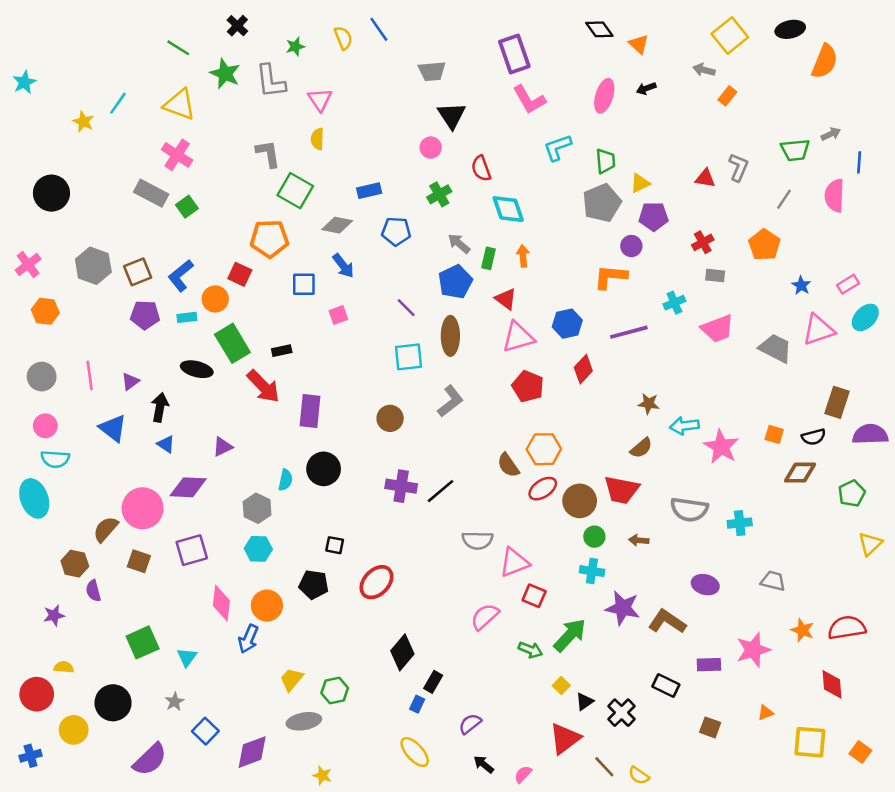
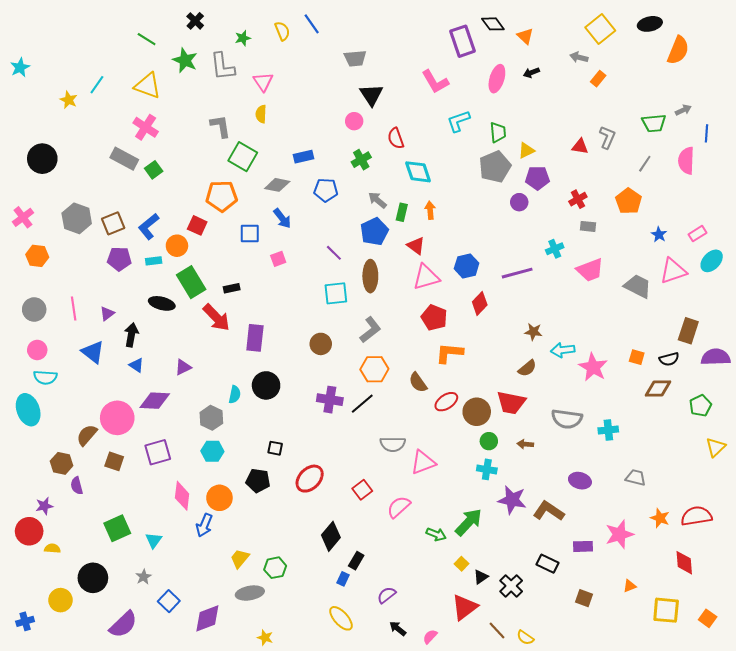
purple rectangle: (514, 54) -> (463, 41), moved
orange L-shape: (610, 277) -> (449, 353), moved
orange hexagon: (544, 449) -> (374, 369), moved
red square: (534, 596) -> (362, 490), moved, turned 30
red circle: (37, 694) -> (29, 531), moved

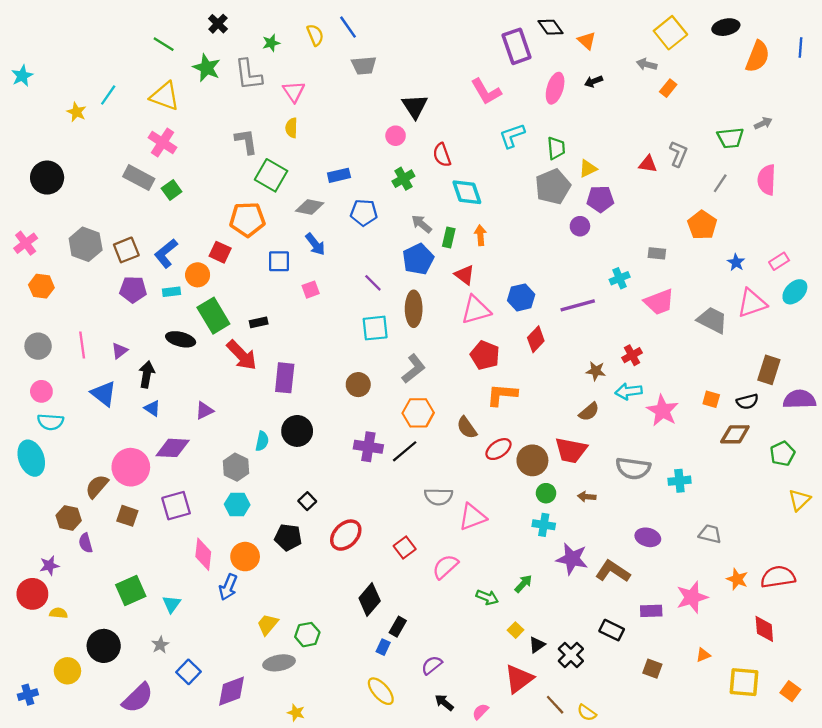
gray trapezoid: (355, 58) -> (364, 66), moved
blue line: (707, 133) -> (801, 47), moved
red cross: (578, 199) -> (632, 355), moved
black square: (275, 448) -> (307, 501), turned 35
green arrow: (469, 522) -> (523, 584), size x0.6

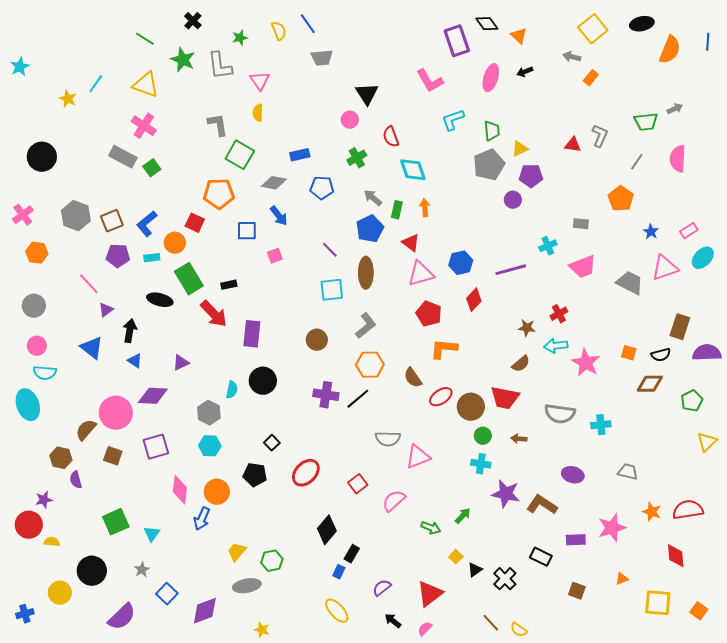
pink line: (82, 345) -> (89, 284), moved, turned -35
red triangle: (519, 679) -> (430, 594), moved

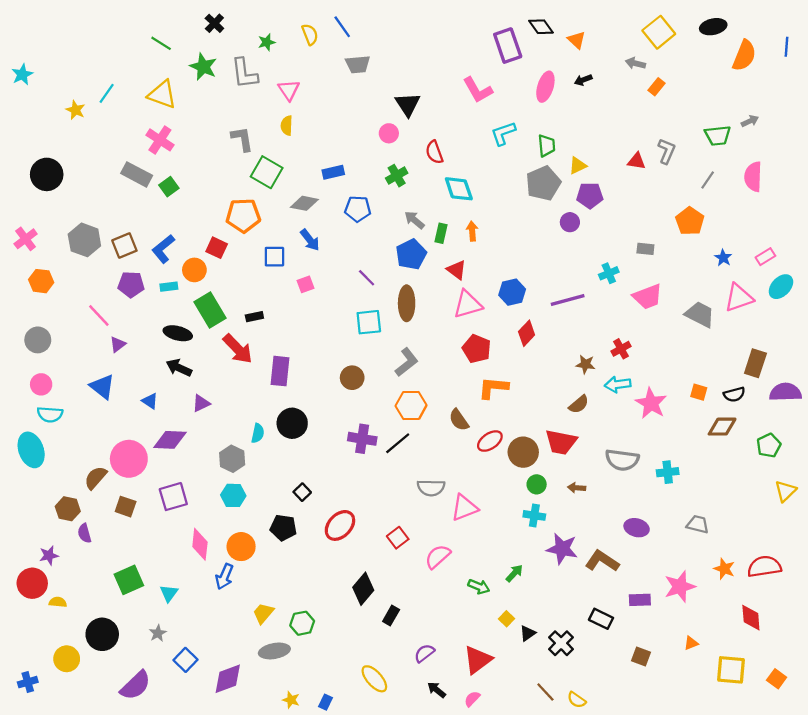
black arrow: (130, 331) -> (179, 368), moved, turned -75
blue rectangle: (339, 572) -> (325, 702), moved

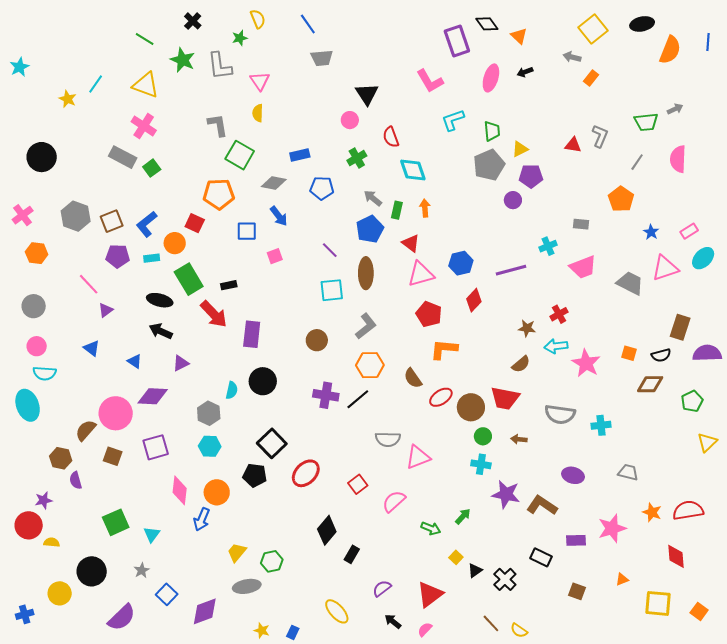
yellow semicircle: (310, 34) -> (258, 19), moved
blue triangle: (102, 387) -> (92, 348), size x0.7
black square: (302, 492) -> (272, 443), size x1.8

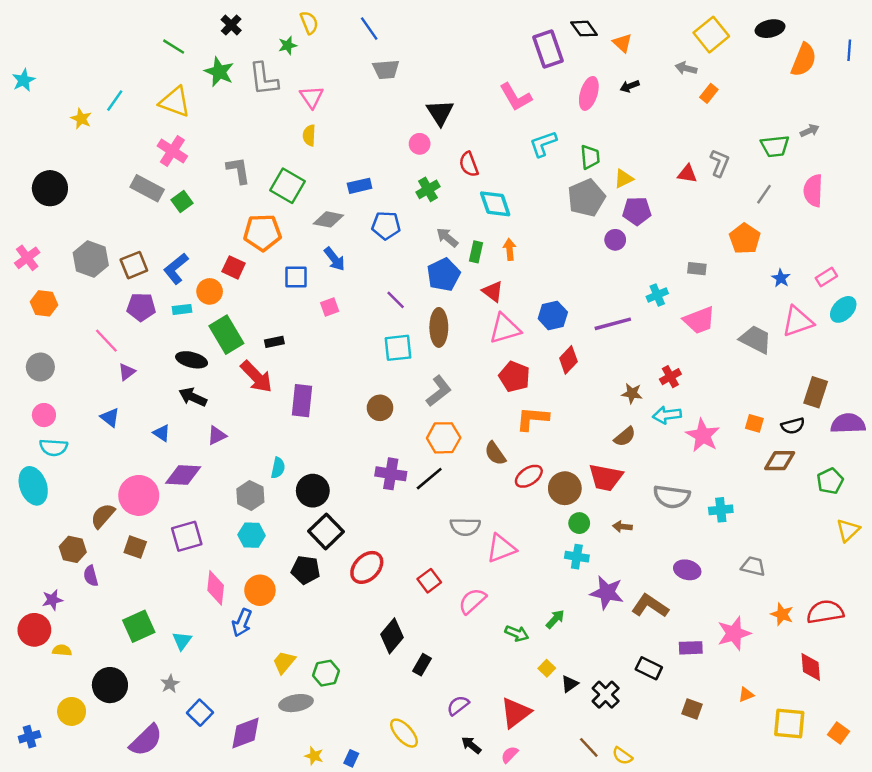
gray L-shape: (218, 125) -> (238, 170), moved
black circle: (263, 381) -> (313, 491), moved

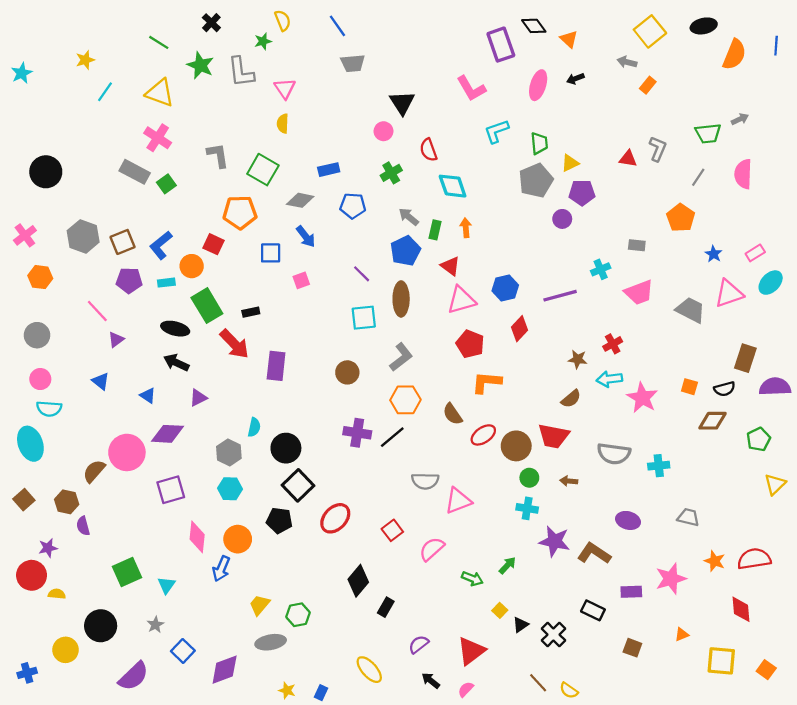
yellow star: (81, 119) -> (85, 60), moved, turned 30
brown square: (135, 547) -> (24, 500), moved, turned 30

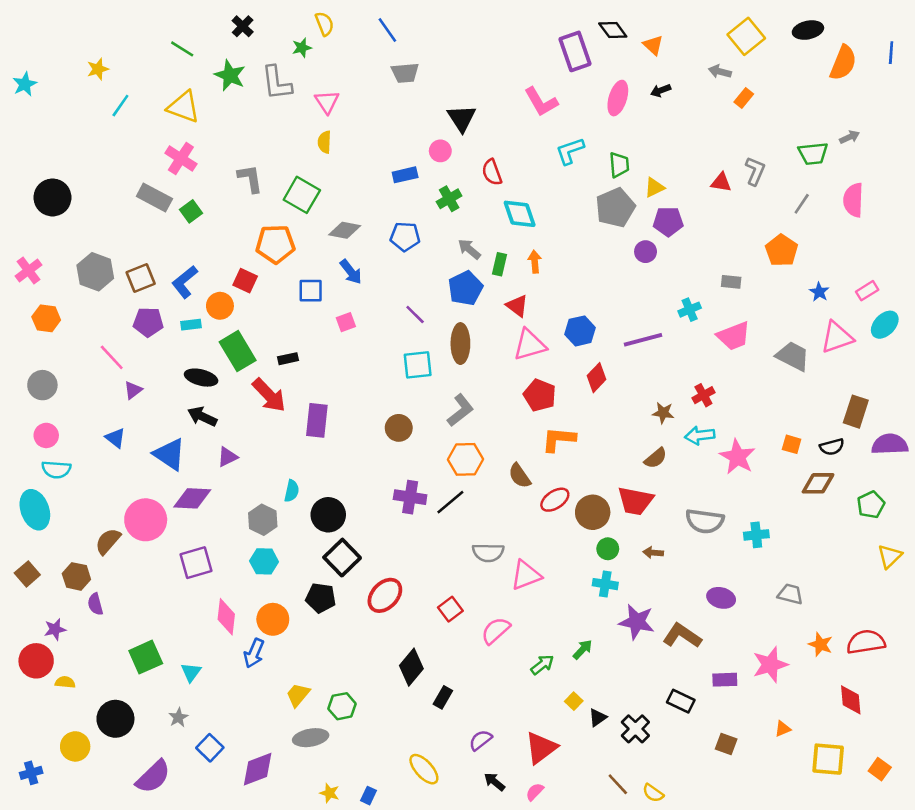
blue rectangle: (329, 170) -> (405, 175), moved
blue triangle: (148, 395) -> (170, 454), size x1.8
green arrow: (472, 579) -> (542, 665), turned -60

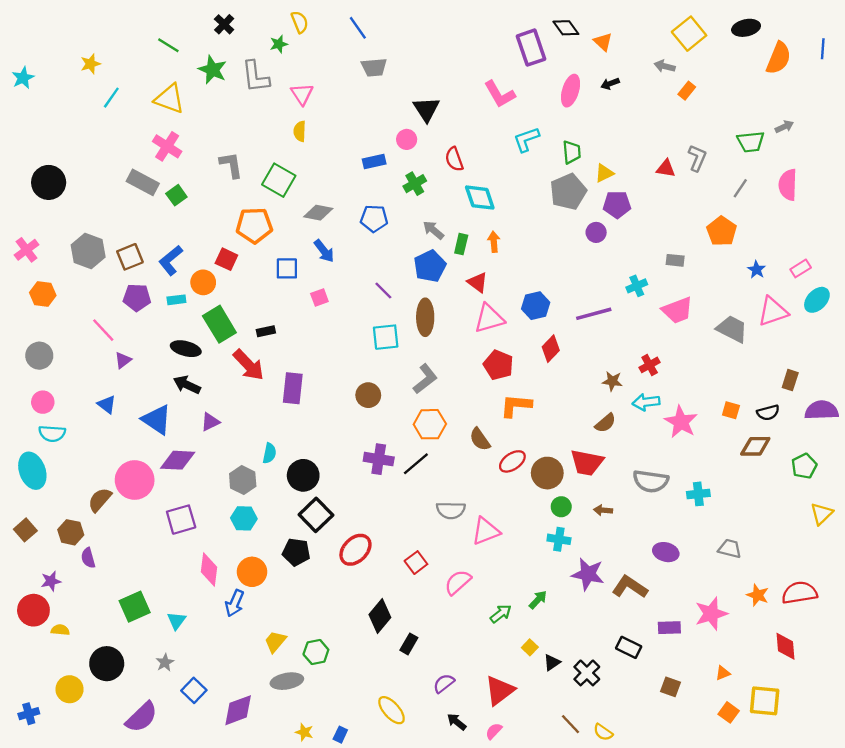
brown rectangle: (856, 412) -> (790, 380), size x0.7
orange square: (880, 769) -> (729, 712), moved

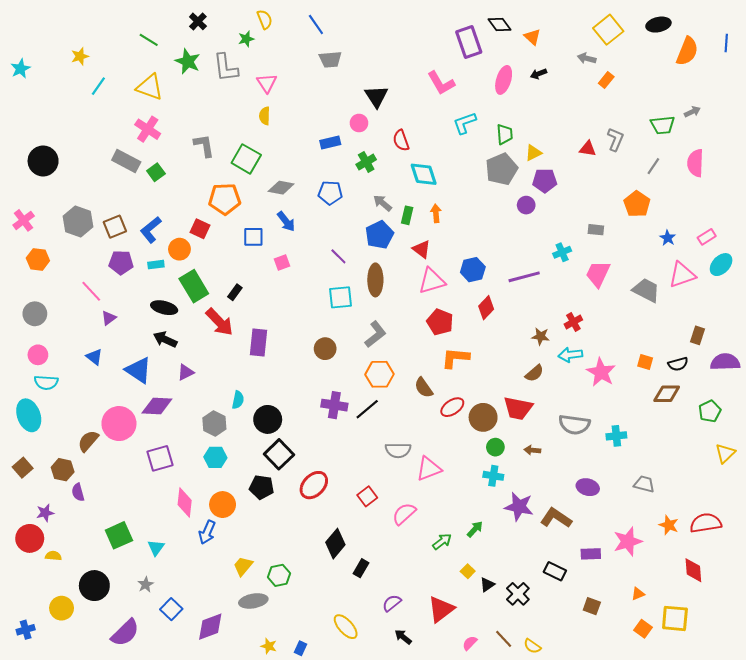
pink trapezoid: (677, 310) -> (598, 274), turned 136
black rectangle: (266, 331) -> (235, 292), turned -42
pink semicircle: (494, 731) -> (470, 643), moved

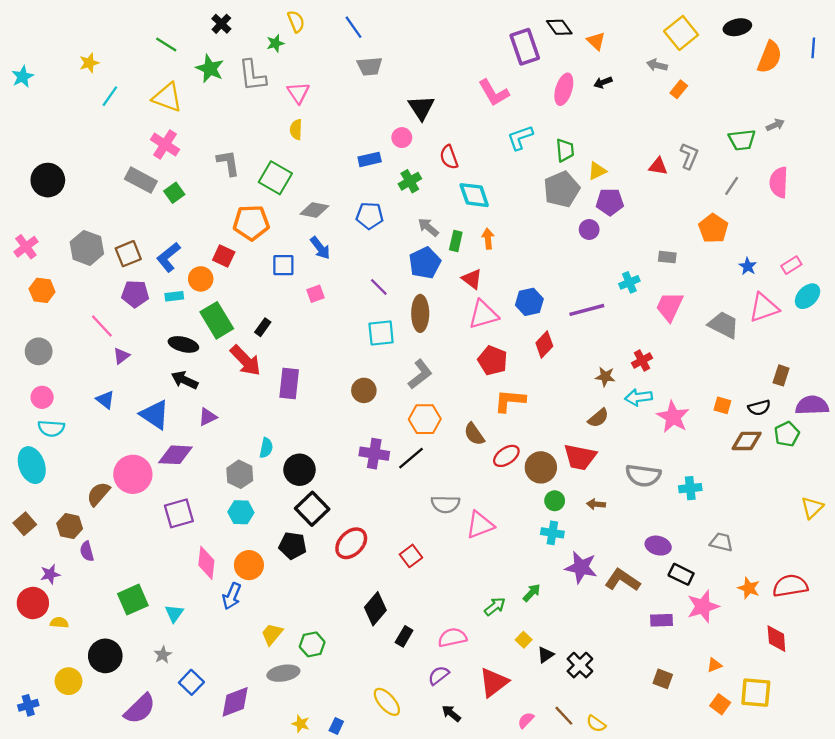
green pentagon: (710, 411) -> (787, 434), moved
pink semicircle: (404, 514) -> (452, 638), moved, turned 30
black rectangle: (555, 571) -> (681, 574), moved

